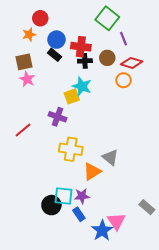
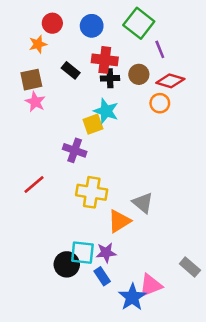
blue circle: (56, 40) -> (92, 26), moved
red line: (23, 130) -> (34, 184), moved
pink triangle: (116, 221) -> (151, 285), turned 42

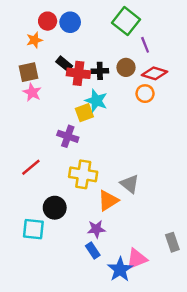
blue circle: (92, 26) -> (70, 22), moved
red cross: (105, 60) -> (78, 73), moved
cyan square: (82, 253) -> (33, 229), moved
black circle: (67, 264) -> (55, 208), moved
gray rectangle: (190, 267) -> (172, 242), turned 30

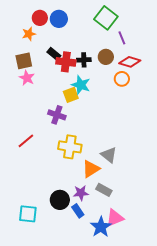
black circle: (55, 208) -> (60, 200), moved
cyan square: (33, 229) -> (28, 214), moved
gray rectangle: (172, 242) -> (104, 190), moved, turned -42

